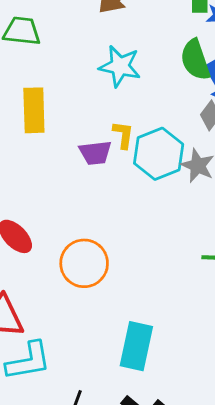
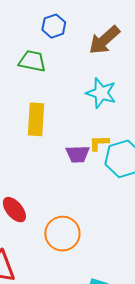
yellow L-shape: (123, 135) -> (99, 143), turned -105

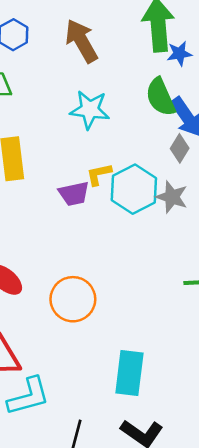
brown arrow: (104, 40) -> (81, 41), turned 112

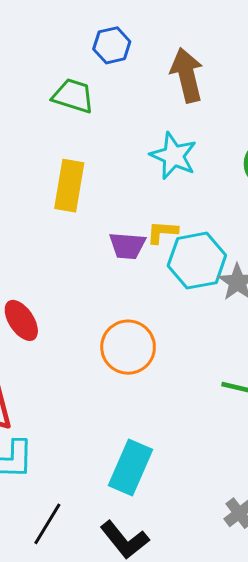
orange circle: (73, 299) -> (128, 347), moved

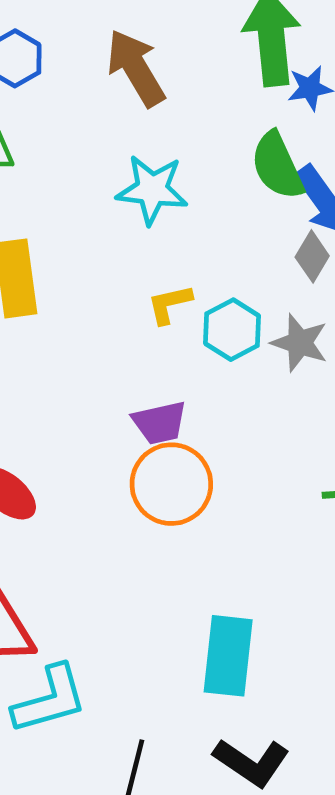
purple trapezoid: (127, 246) -> (160, 423), moved
cyan hexagon: (197, 261) -> (232, 330), size x0.7

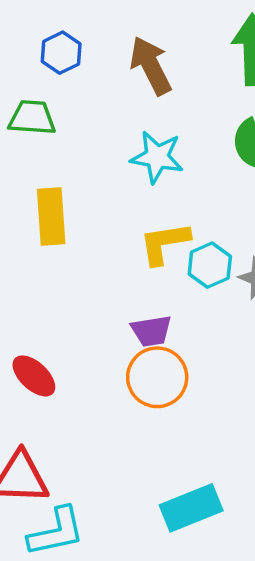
yellow L-shape: (170, 304) -> (165, 243), size x1.5
cyan rectangle: (228, 656) -> (191, 508), turned 58

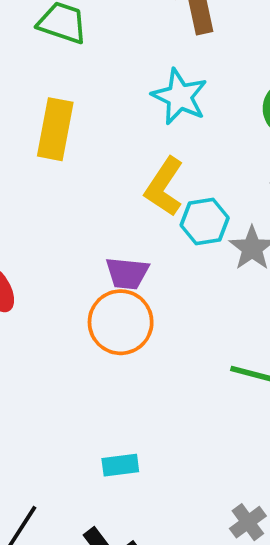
yellow L-shape: (165, 243) -> (164, 187), turned -62
cyan rectangle: (191, 508) -> (120, 465), size x0.6

